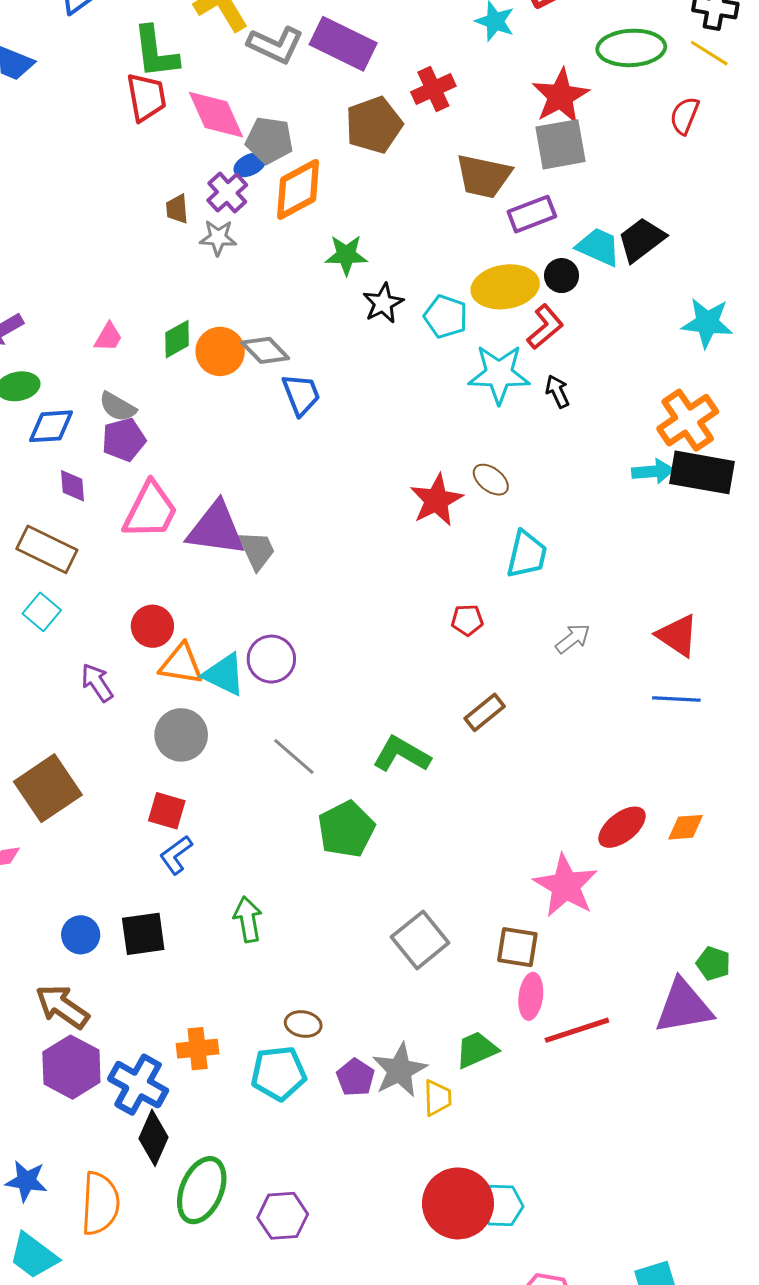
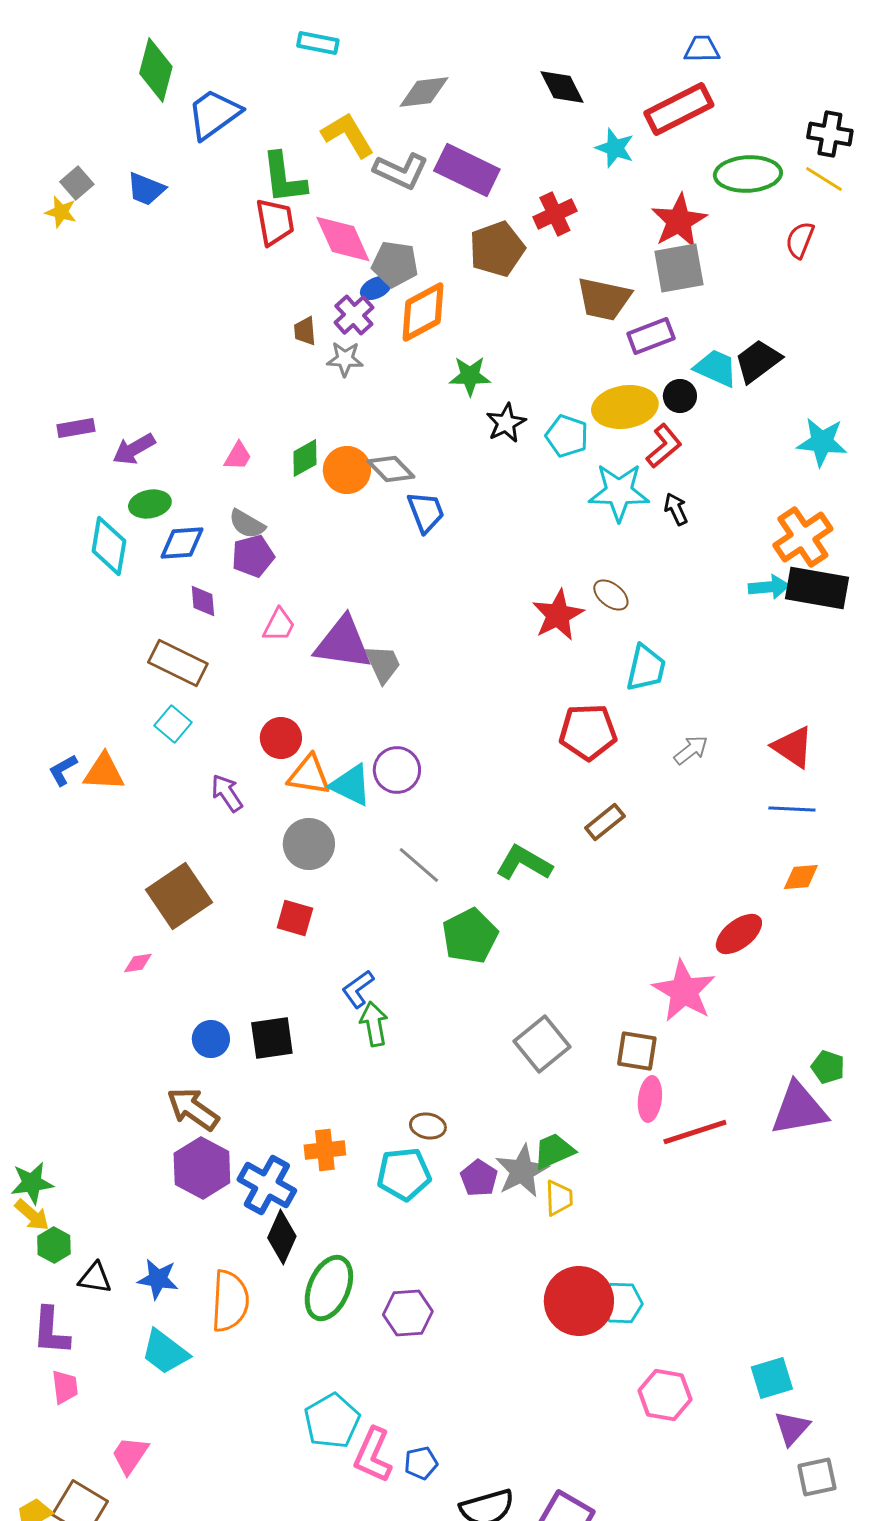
pink trapezoid: (150, 510) -> (279, 625), size x0.6
red pentagon: (467, 620) -> (588, 732), size x1.8
orange diamond: (686, 827) -> (801, 877), moved
blue L-shape: (176, 855) -> (358, 989), moved
green trapezoid: (476, 1050) -> (554, 1151), moved

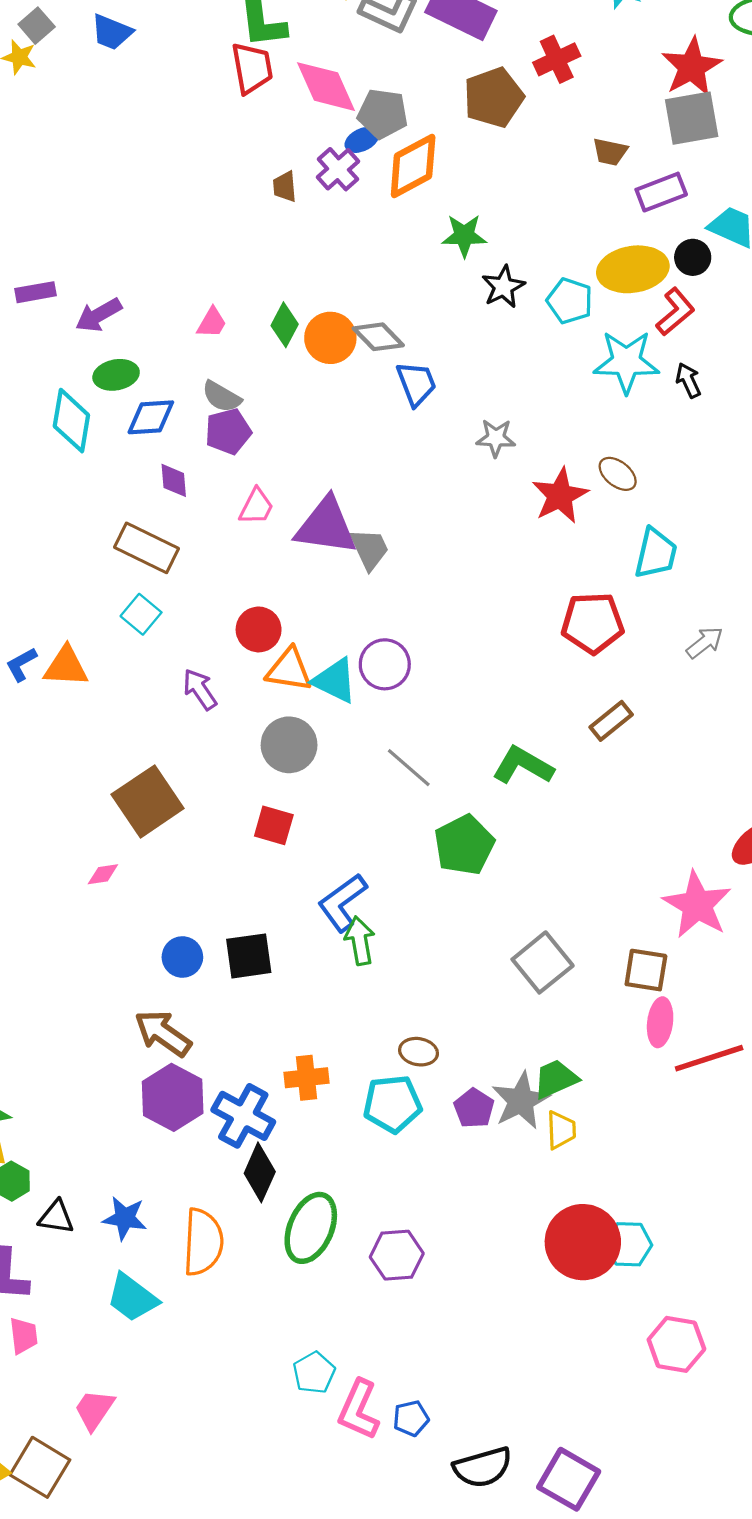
brown trapezoid: (604, 299) -> (610, 152), size x0.6
gray star: (345, 359) -> (496, 438), moved
green diamond: (305, 458) -> (285, 325), turned -33
blue L-shape: (358, 989) -> (342, 903), size x1.4
cyan pentagon: (332, 1421) -> (314, 1373), size x0.7

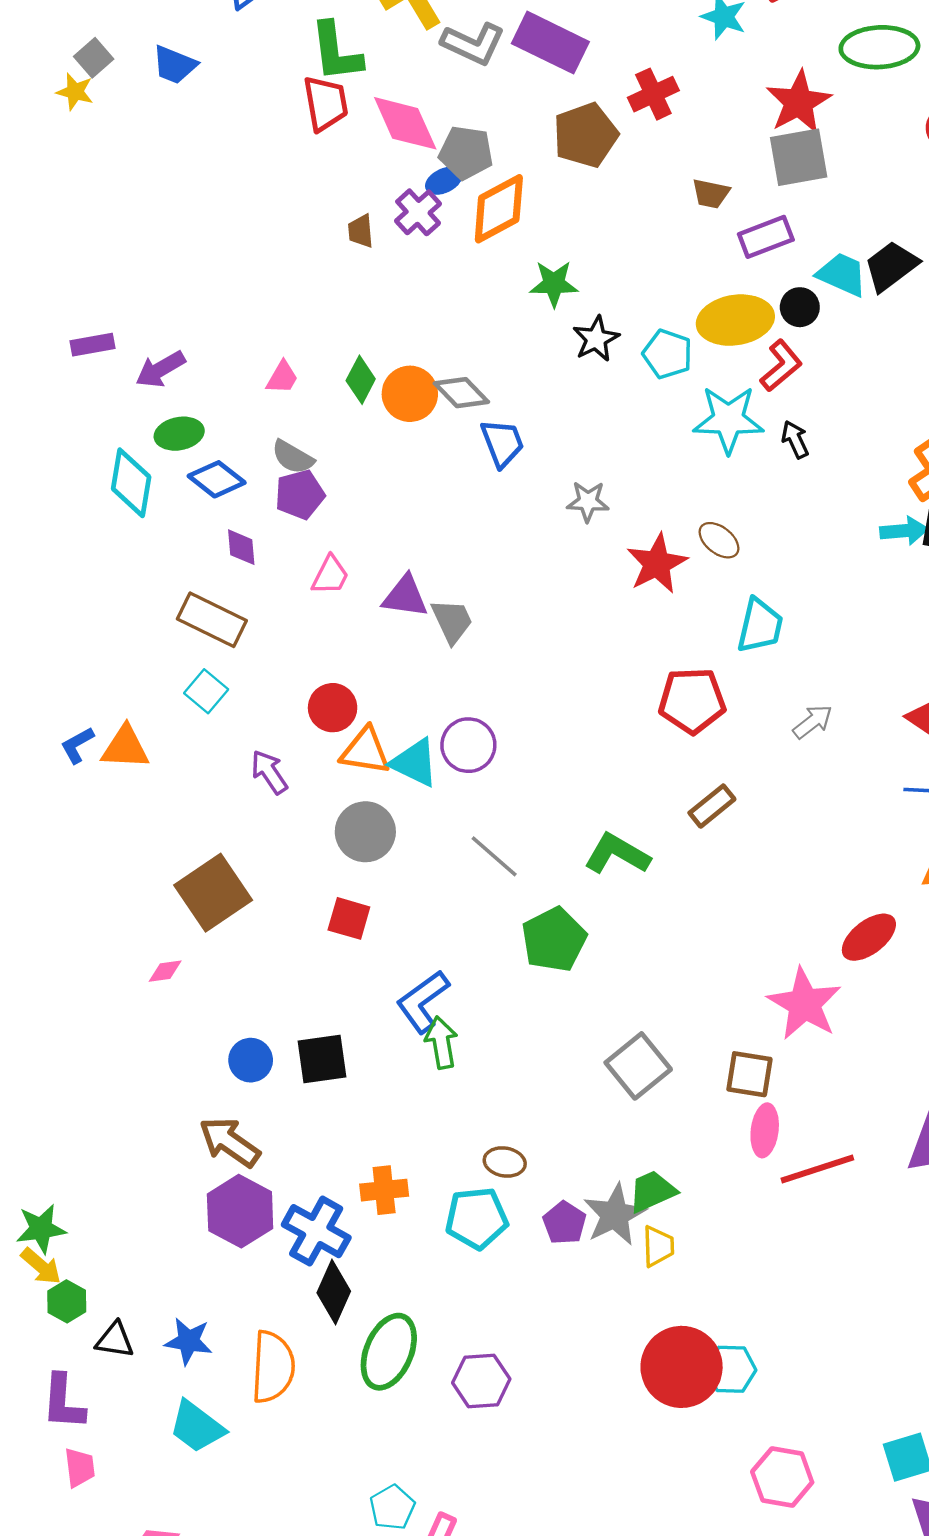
blue diamond: (151, 417) -> (217, 479), turned 42
purple triangle: (326, 526) -> (405, 596), size x0.7

